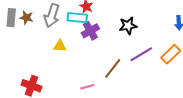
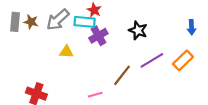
gray arrow: (52, 16) -> (58, 20), turned 30
black star: (128, 26) -> (138, 30), turned 30

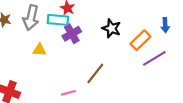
gray arrow: (58, 20) -> (31, 18), turned -35
purple line: (152, 60) -> (154, 58), moved
orange rectangle: (183, 60) -> (140, 40), moved

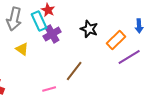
cyan rectangle: (58, 20) -> (39, 21), turned 60
yellow triangle: (40, 50) -> (22, 49), turned 32

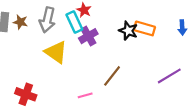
orange rectangle: (116, 40) -> (144, 28), moved, turned 60
yellow triangle: (22, 49) -> (56, 52), size x1.6
purple line: (129, 57) -> (169, 76), moved

